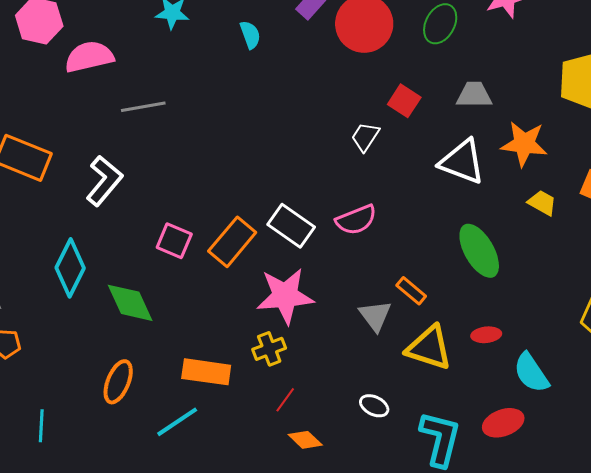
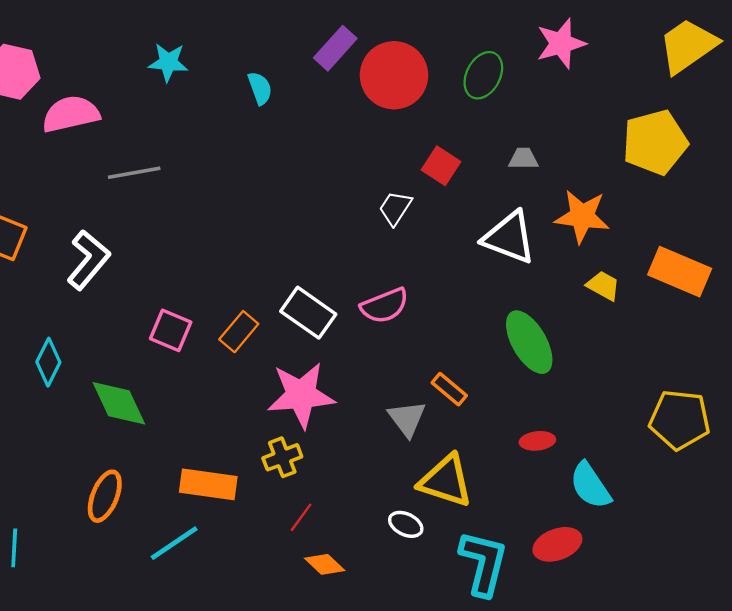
gray trapezoid: (474, 95) -> (523, 159), size x0.7
orange rectangle: (232, 242) -> (239, 332), size x0.7
cyan diamond: (70, 268) -> (48, 362), size x0.7
yellow triangle: (429, 348) -> (446, 481), moved

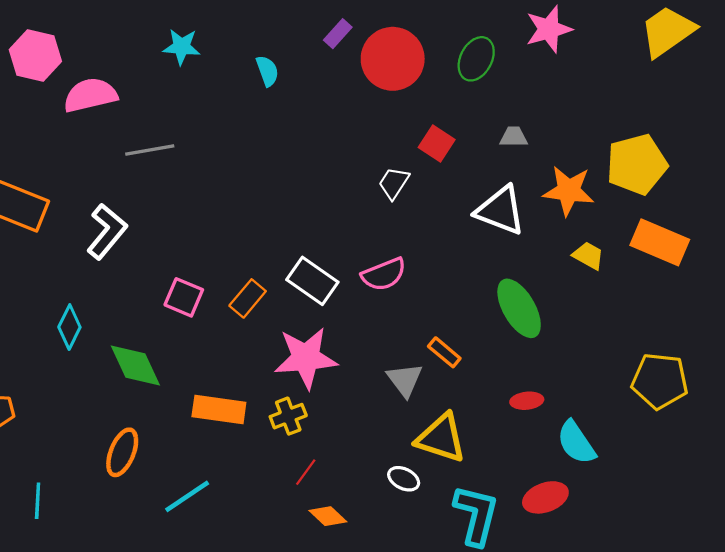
purple rectangle: (335, 48) -> (338, 34), size x0.7
yellow pentagon: (655, 142) -> (637, 164), moved
orange rectangle: (208, 484) -> (219, 409), moved

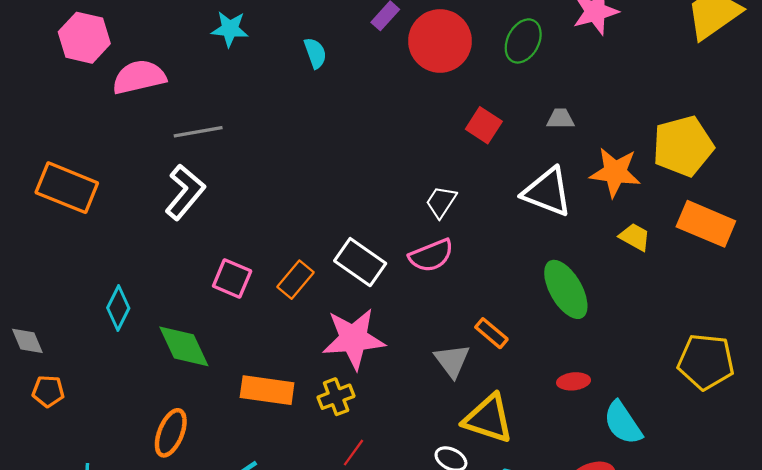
white trapezoid: (394, 183) -> (441, 202), moved
white L-shape: (107, 231) -> (185, 192), moved

